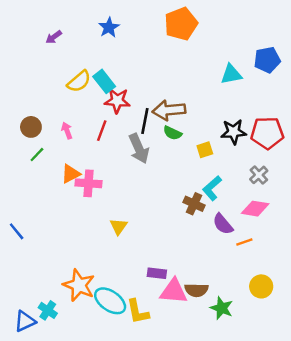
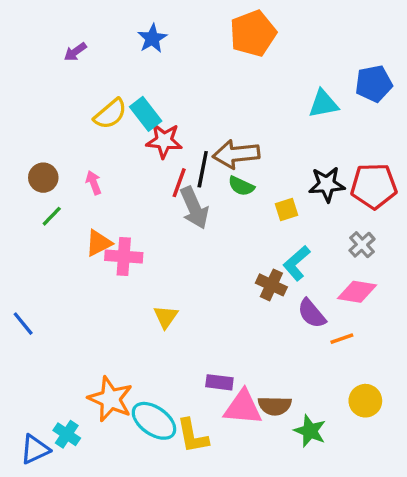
red line: (102, 131) -> (179, 183), moved

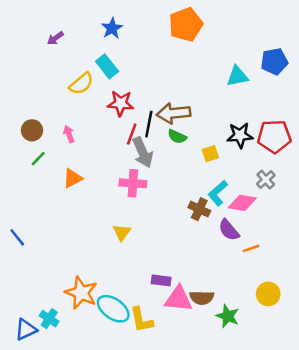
cyan rectangle: (146, 114) -> (107, 66), moved
pink cross: (124, 256) -> (133, 183), moved
pink diamond: (357, 292) -> (242, 203), moved

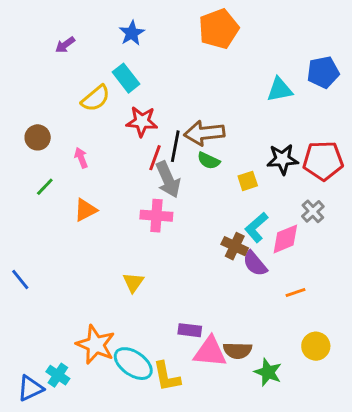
brown circle: (32, 130) -> (38, 137), moved
pink diamond: (242, 203) -> (285, 239), turned -32
purple semicircle: (229, 230) -> (255, 264), moved
yellow triangle: (122, 232) -> (133, 282), moved

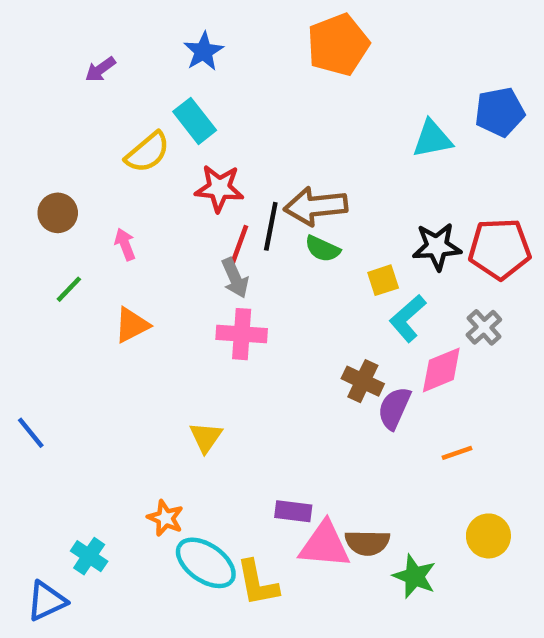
gray arrow: (168, 179) -> (235, 278), moved, size x0.7
cyan L-shape: (256, 227) -> (408, 318), moved
purple semicircle: (255, 264) -> (394, 408), turned 64
orange star: (96, 345) -> (165, 518), moved, size x0.6
cyan cross: (58, 375) -> (89, 556), moved

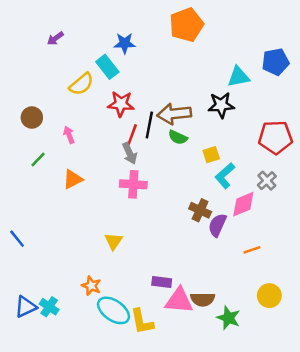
blue star: (204, 51) -> (125, 43), moved, turned 30
black star: (437, 247) -> (221, 105), moved
blue triangle: (46, 601) -> (26, 307), moved

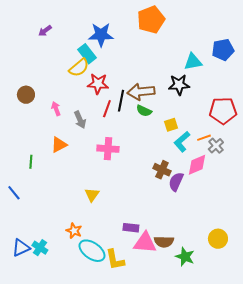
blue star: (125, 43) -> (101, 35), size x1.4
yellow semicircle: (81, 84) -> (79, 68), moved
gray arrow: (130, 153) -> (80, 120), moved
green line: (38, 160) -> (31, 162), moved, turned -40
orange line: (252, 250) -> (204, 138), moved

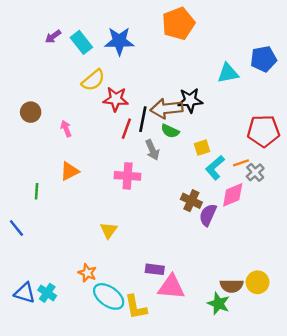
cyan rectangle: (87, 54) -> (81, 42), moved
black star: (179, 85) -> (190, 100), moved
gray arrow: (80, 120) -> (152, 150), moved
brown semicircle: (164, 242) -> (232, 286), moved
blue triangle: (21, 248) -> (25, 293), turned 42

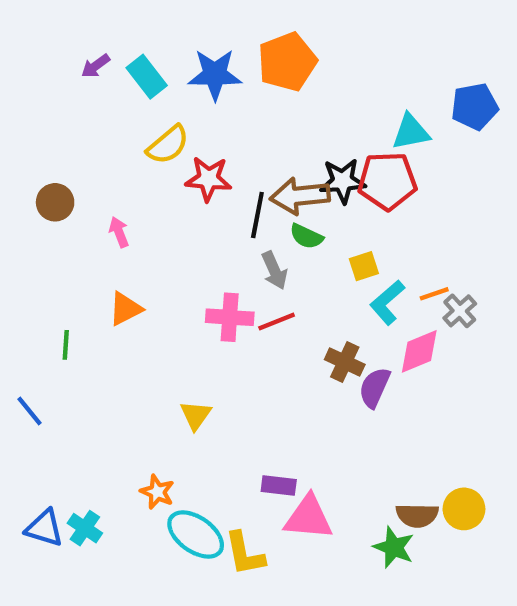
orange pentagon: (178, 23) -> (287, 62), moved
red line: (126, 129) -> (277, 322), moved, turned 48
red pentagon: (263, 131) -> (387, 181), moved

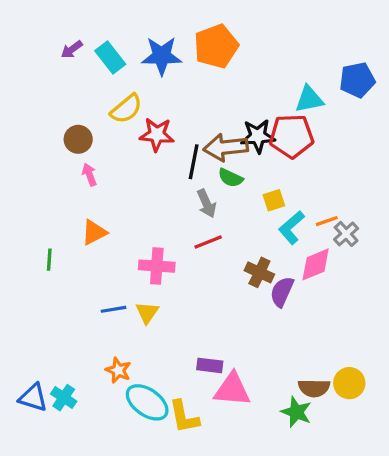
brown circle: (55, 202) -> (78, 139), moved
pink cross: (230, 317) -> (157, 266), moved
blue line: (30, 411) -> (113, 309), moved, turned -60

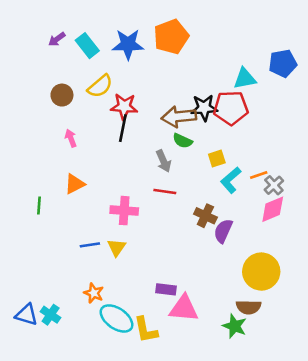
brown circle: (78, 139) -> (62, 95), moved
black line: (194, 162) -> (123, 128), moved
red line: (208, 242) -> (165, 192), turned 30
pink diamond: (316, 264) -> (273, 209), moved
yellow circle: (349, 383) -> (261, 272), moved, size x1.5

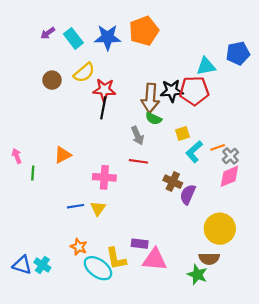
brown arrow: (179, 117) -> (150, 98), turned -80
pink arrow: (71, 138) -> (17, 156), moved
yellow L-shape: (146, 330) -> (116, 259), moved

